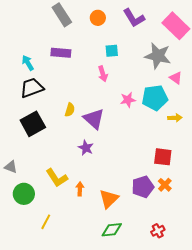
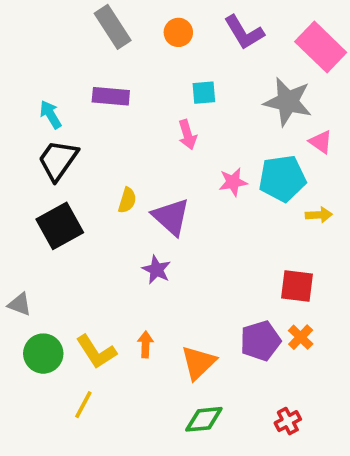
black trapezoid: (32, 88) -> (58, 160), turned -35
yellow L-shape: (57, 178) -> (96, 352), moved

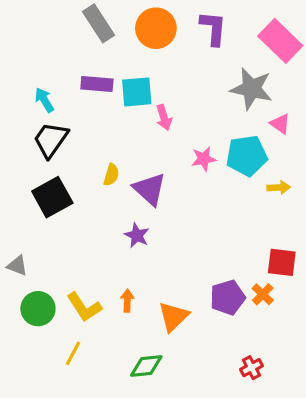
orange circle: (178, 32) -> (156, 28), size x1.6
purple L-shape: (244, 32) -> (213, 28), turned -144
cyan square: (204, 93) -> (137, 92), moved, size x1.5
red square: (297, 286) -> (282, 262), moved
green diamond: (204, 419) -> (146, 366), moved

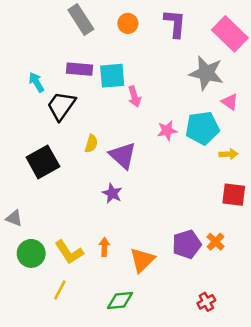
orange circle: (156, 28) -> (128, 23), size x0.6
black trapezoid: (51, 140) -> (61, 106), moved
red square: (282, 262) -> (234, 195), moved

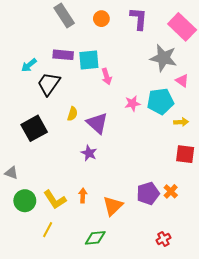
cyan arrow: (36, 82) -> (29, 65), turned -98

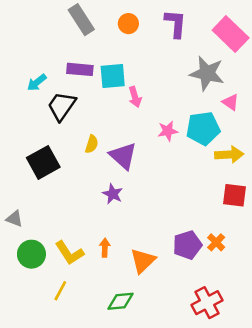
yellow arrow: (181, 122) -> (229, 155), size x1.5
red cross: (163, 239) -> (207, 303), size x1.6

